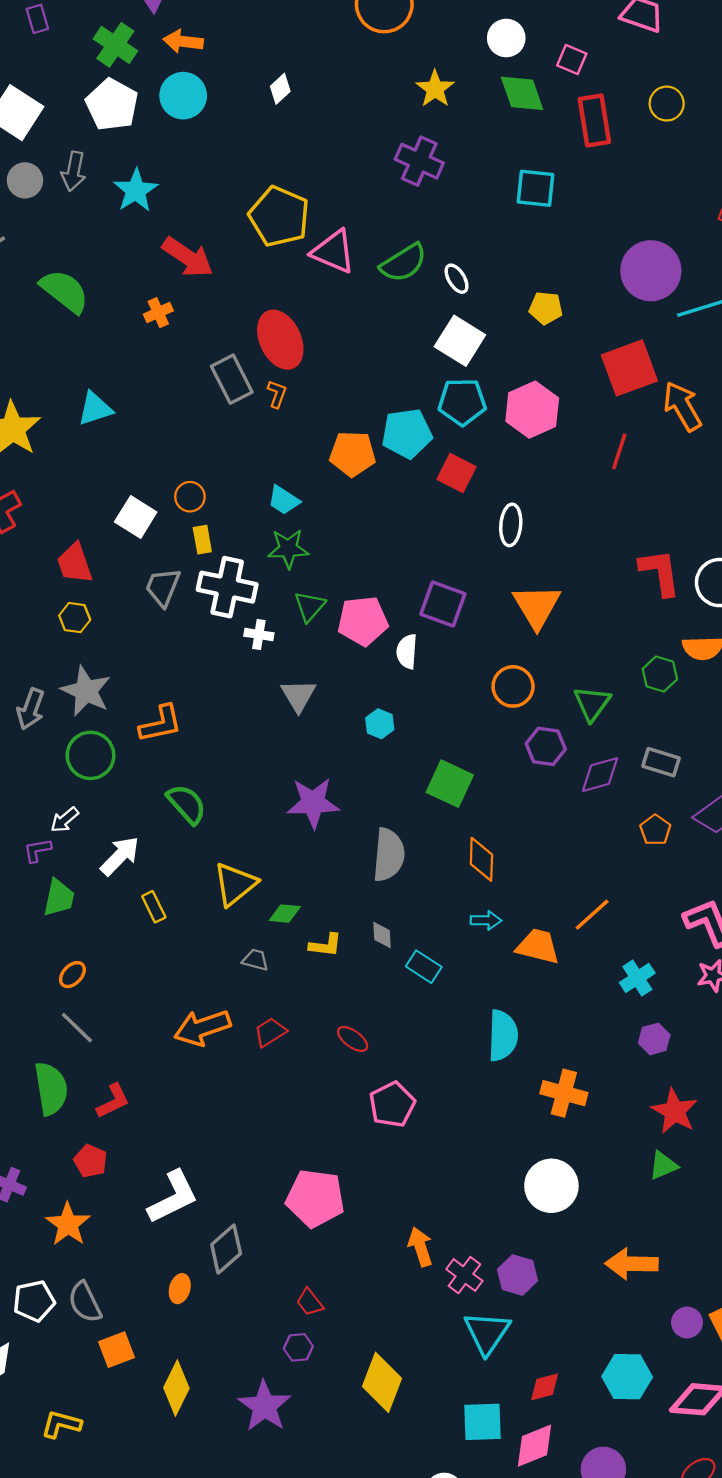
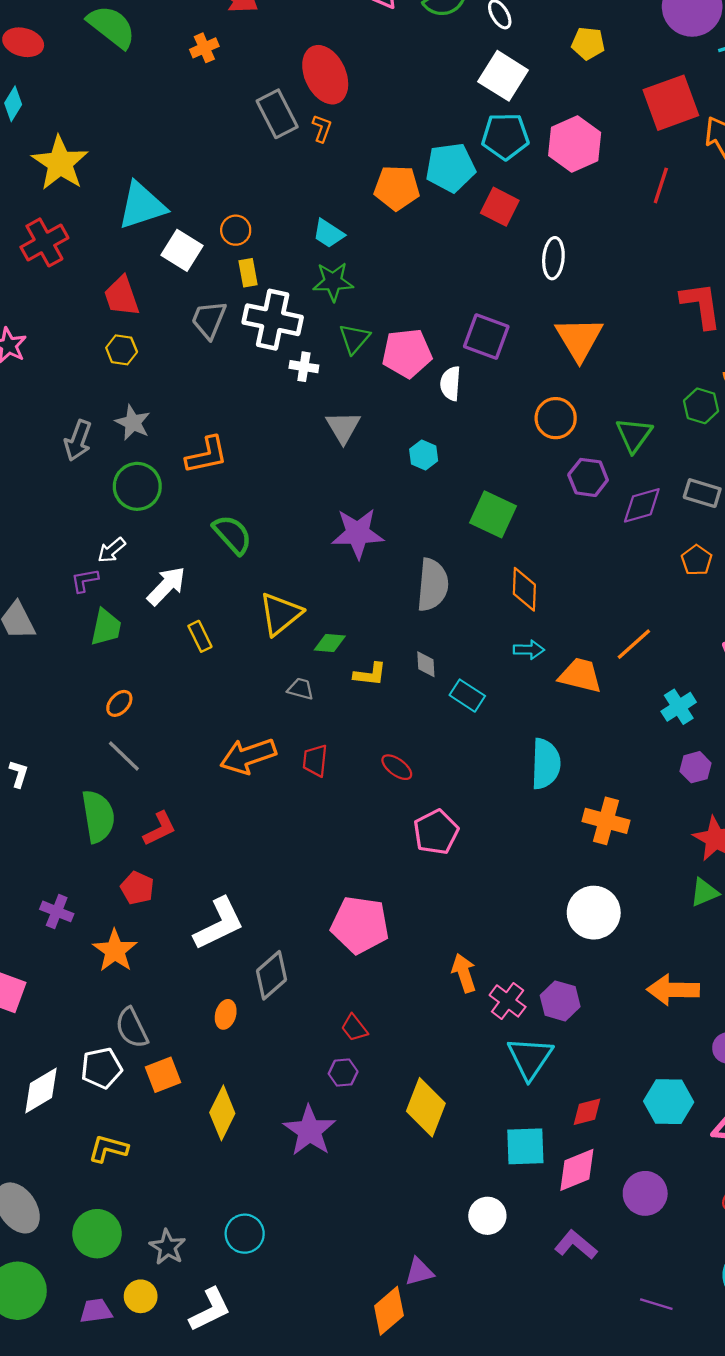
cyan triangle: (95, 409) -> (142, 206), moved, size x1.4
gray star: (86, 691) -> (133, 423), size x0.7
red trapezoid: (270, 1032) -> (315, 760), turned -52
white pentagon: (34, 1301) -> (101, 1068), moved

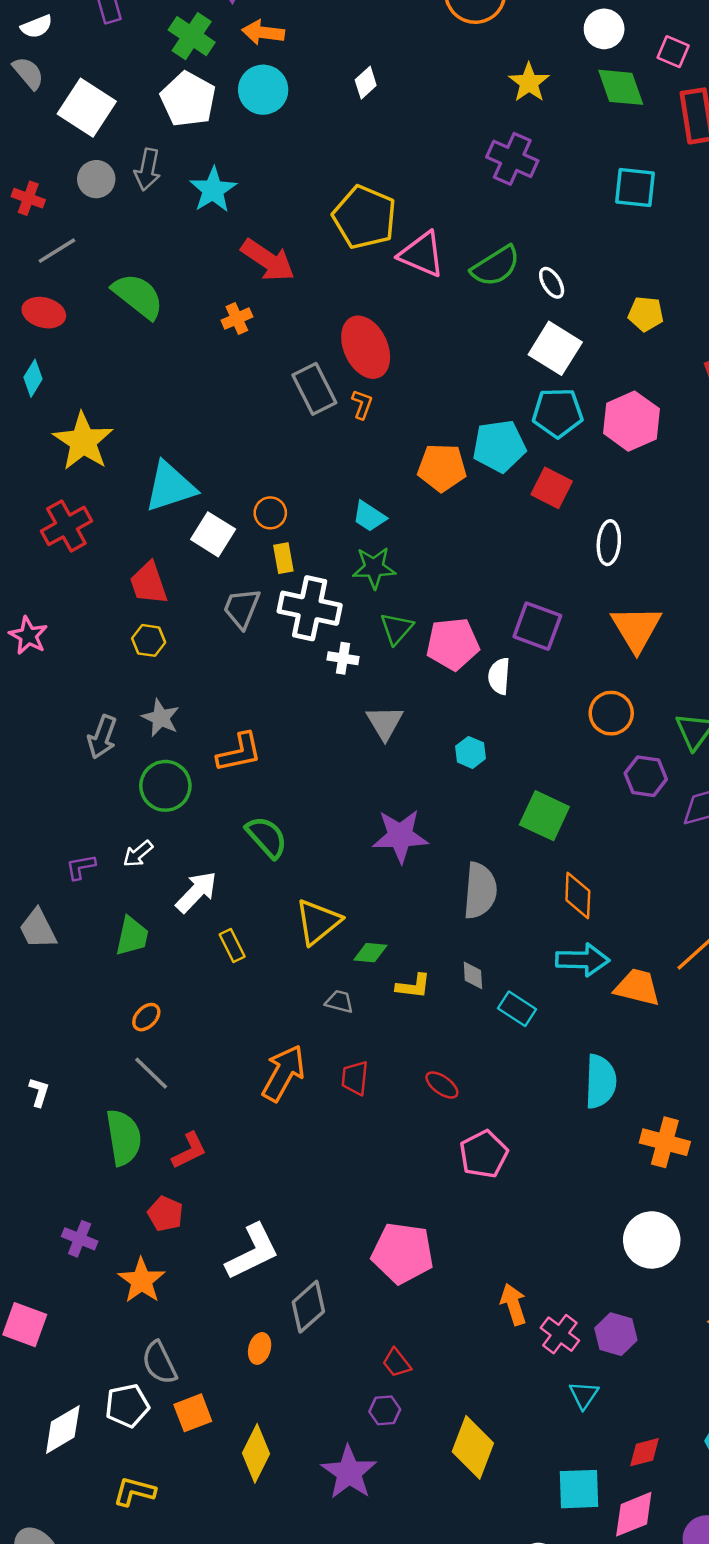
purple L-shape: (85, 580) -> (81, 867), moved
cyan arrow: (529, 650) -> (583, 960), size x1.6
orange arrow: (248, 756) -> (283, 1073), turned 138
cyan triangle: (530, 1058) -> (584, 1395), size x0.6

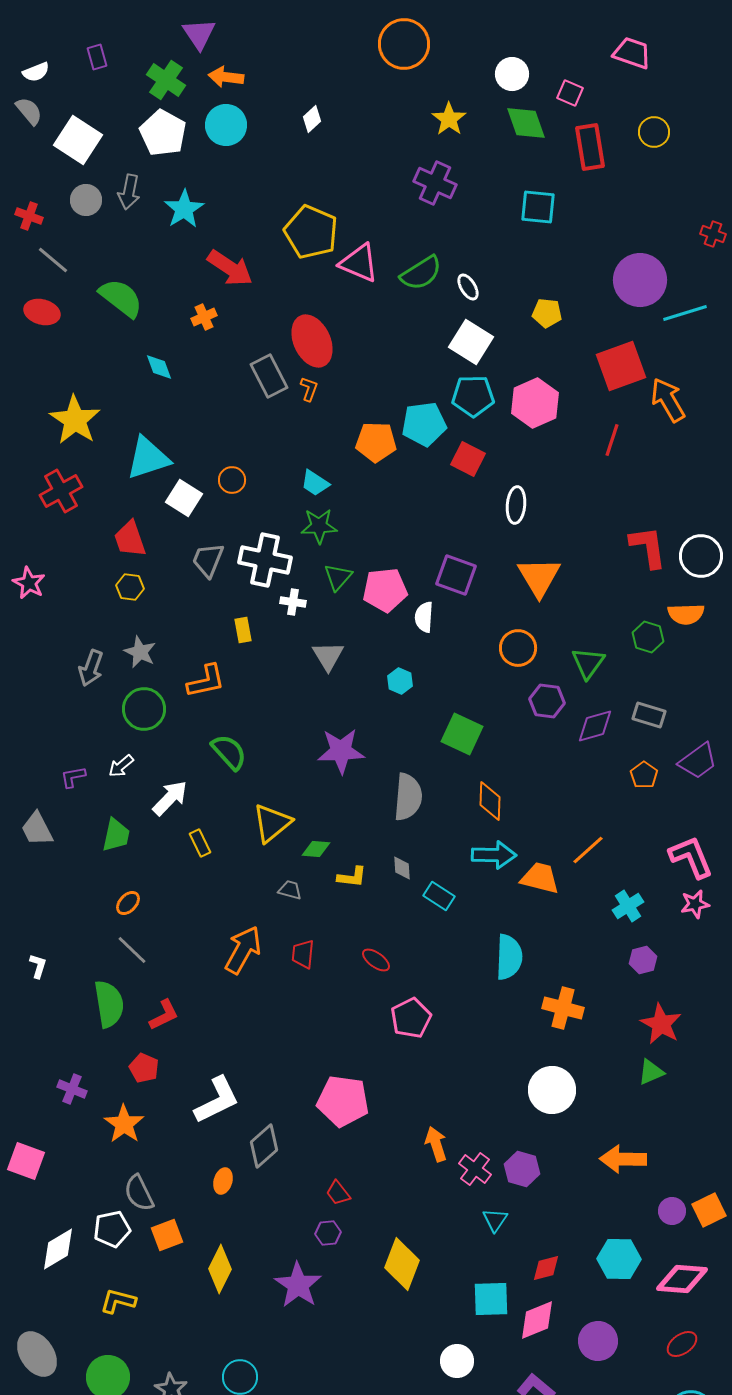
gray line: (57, 251) -> (53, 260), turned 72
cyan diamond: (33, 378) -> (159, 367), moved, turned -52
yellow rectangle: (283, 558) -> (243, 630), moved

